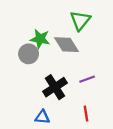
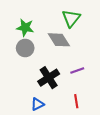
green star: (40, 39) -> (25, 28), moved
blue triangle: (42, 117) -> (37, 104), turned -32

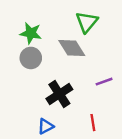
purple line: (77, 71) -> (104, 82), moved

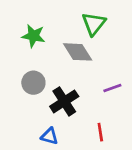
gray circle: (31, 58) -> (33, 83), moved
blue triangle: (46, 126) -> (50, 136), turned 42

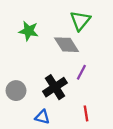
gray circle: (33, 83) -> (16, 91), moved
purple line: (112, 88) -> (81, 72), moved, turned -42

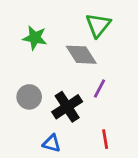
gray circle: (16, 91) -> (29, 97), moved

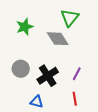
green star: (35, 38) -> (25, 27), turned -30
purple line: (99, 88) -> (77, 74), moved

